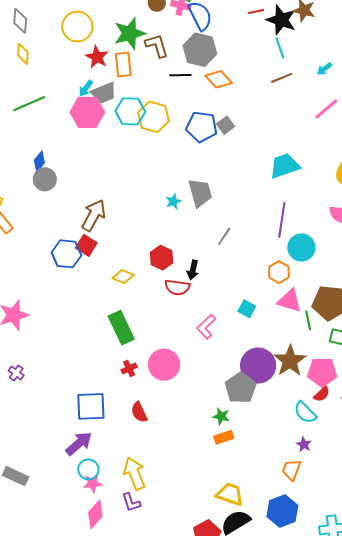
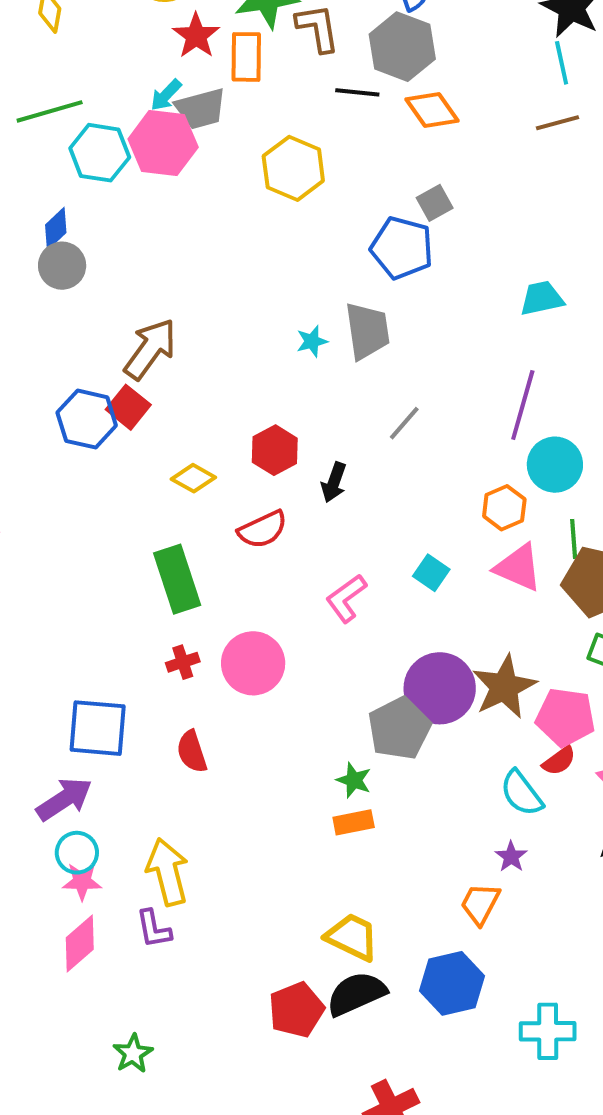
cyan hexagon: (130, 111) -> (100, 153), moved
blue pentagon: (202, 127) -> (402, 248), moved
cyan trapezoid: (285, 166) -> (542, 298), size x0.7
red semicircle: (177, 287) -> (263, 529), moved, turned -40
green line: (308, 320) -> (574, 539), moved

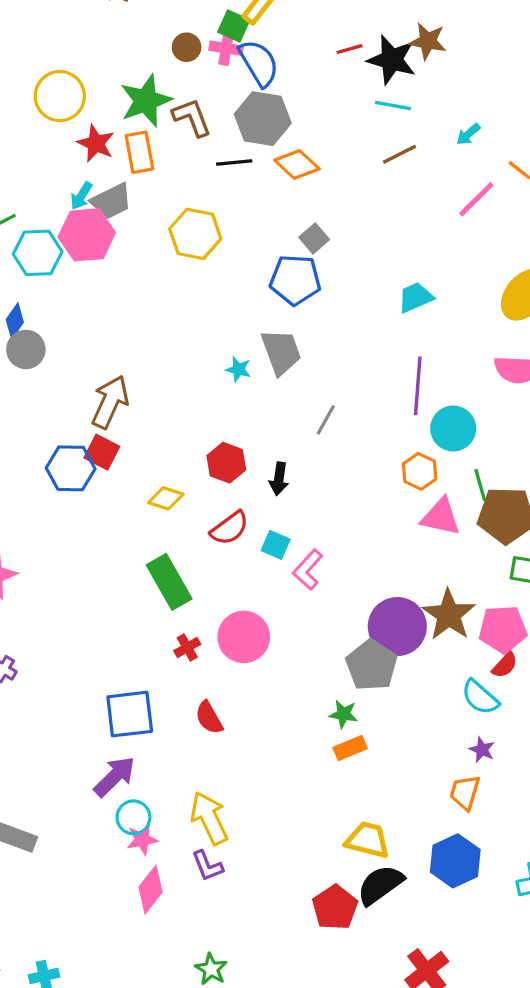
cyan line: (562, 63) -> (393, 106), turned -56
cyan star: (312, 341) -> (238, 369), turned -30
cyan square: (431, 573) -> (276, 545), moved

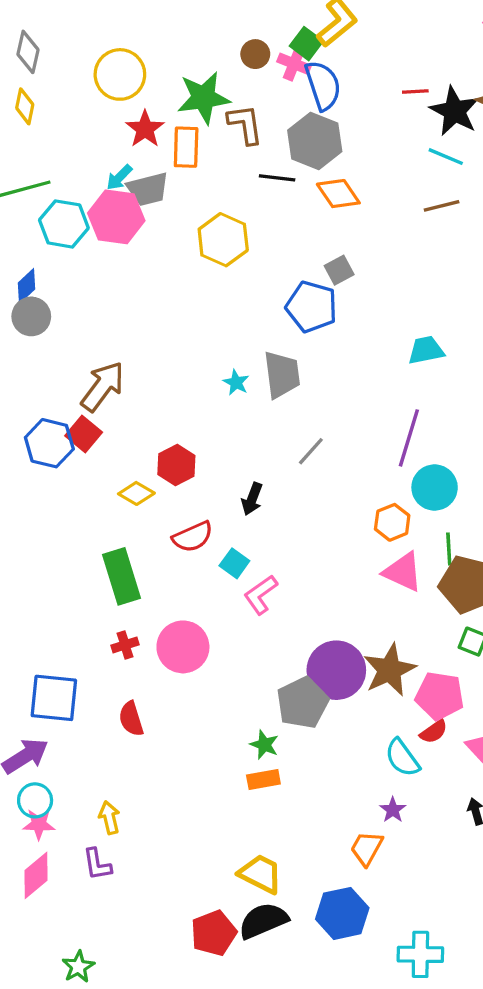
red hexagon: (226, 463) -> (176, 465), moved
yellow arrow: (209, 818) -> (109, 818), size x0.6

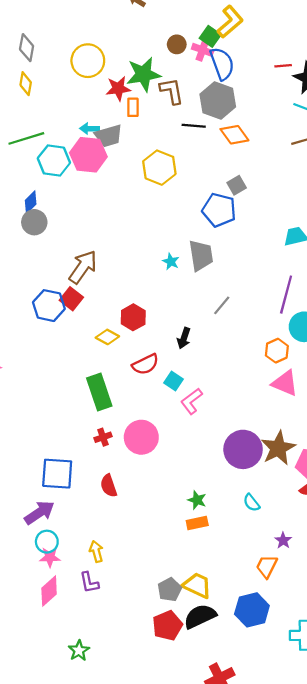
red star: (145, 129) -> (118, 88), moved, turned 30
orange rectangle: (186, 147) -> (133, 107), size x0.7
cyan arrow: (119, 177) -> (90, 129), turned 48
gray pentagon: (303, 703) -> (170, 590), moved, size x0.7
cyan semicircle: (402, 758) -> (251, 503), moved, size x0.7

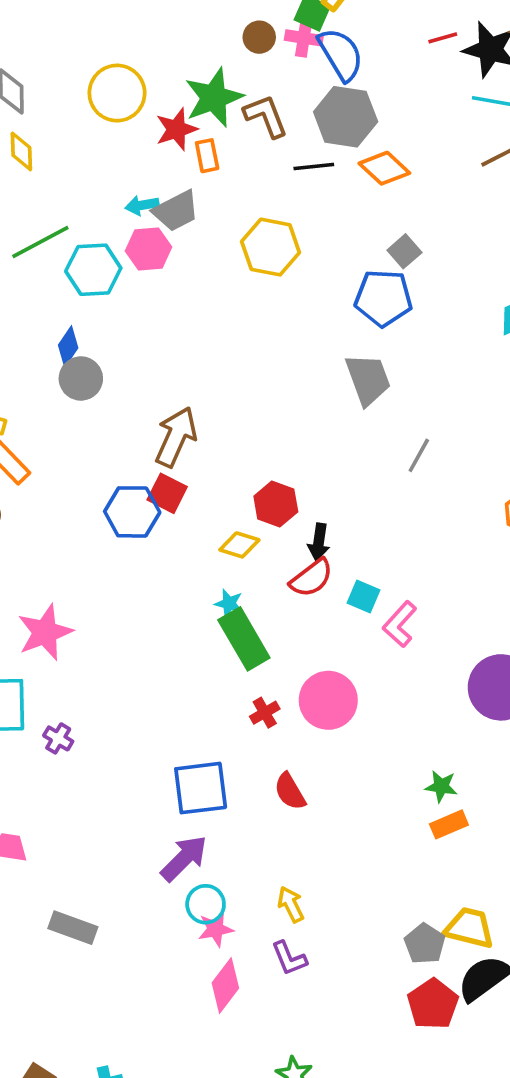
pink hexagon: (88, 155) -> (149, 249), size x0.7
cyan star: (171, 262) -> (229, 603), moved
black arrow: (184, 338) -> (319, 542), moved

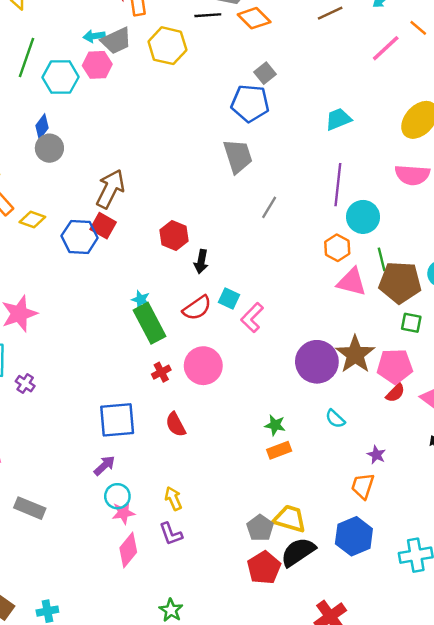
green line: (40, 242) -> (26, 58), turned -45
yellow hexagon: (271, 247) -> (167, 46), moved
yellow diamond: (239, 545) -> (32, 219), moved
red semicircle: (311, 578) -> (197, 308), moved
purple arrow: (184, 858) -> (104, 466), size x0.7

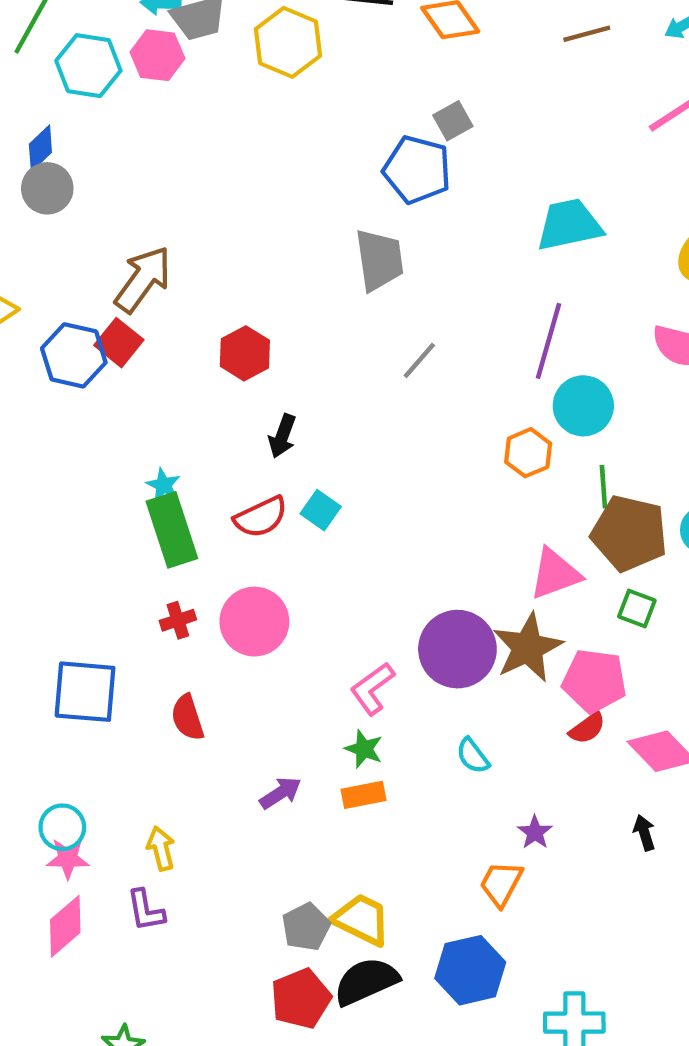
cyan trapezoid: (338, 119) -> (569, 225), size x1.4
red hexagon: (174, 236) -> (245, 353), moved
pink triangle: (352, 282) -> (555, 574), moved, turned -44
pink L-shape: (252, 318) -> (372, 688), moved
purple arrow: (104, 466) -> (280, 793), moved

